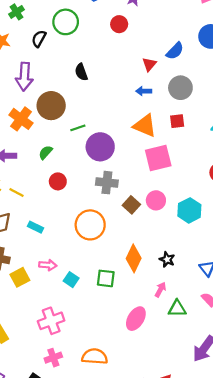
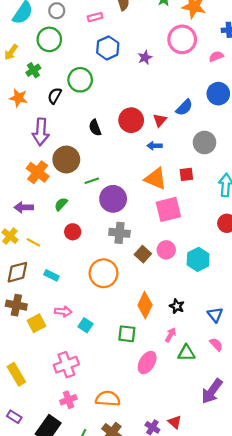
red circle: (119, 24) -> (131, 120), moved, size x1.5
gray circle: (180, 88) -> (204, 143), moved
green square: (106, 278) -> (127, 334), moved

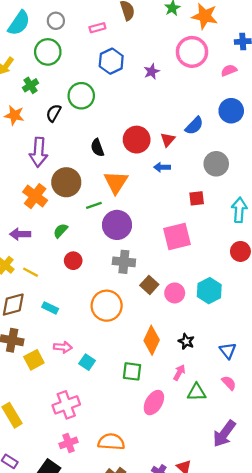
orange triangle: (156, 179) -> (116, 182), moved, turned 40
pink circle: (166, 250) -> (175, 293), moved

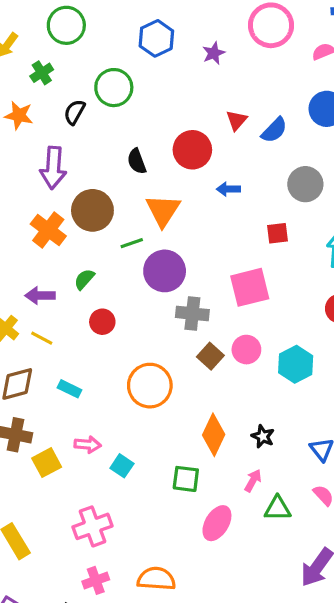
red triangle: (168, 140) -> (237, 120), moved
purple arrow: (20, 234) -> (40, 296), moved
gray cross: (124, 262) -> (192, 314), moved
pink circle: (175, 293) -> (246, 350), moved

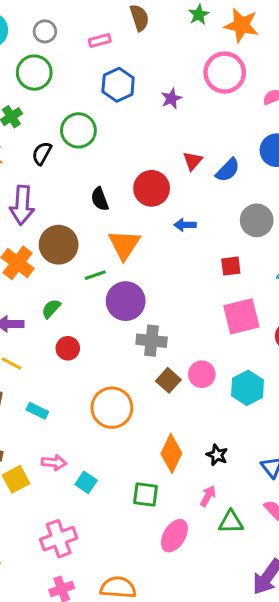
pink square: (250, 287) -> (241, 316), moved

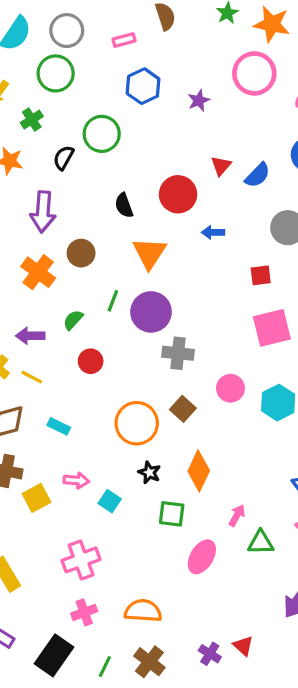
gray circle: (45, 31) -> (67, 31), size x1.4
brown circle: (59, 245) -> (81, 253), size x0.7
green line: (95, 275) -> (113, 301), moved, turned -50
brown square: (168, 380) -> (183, 409), moved
black star: (217, 455) -> (149, 473), moved

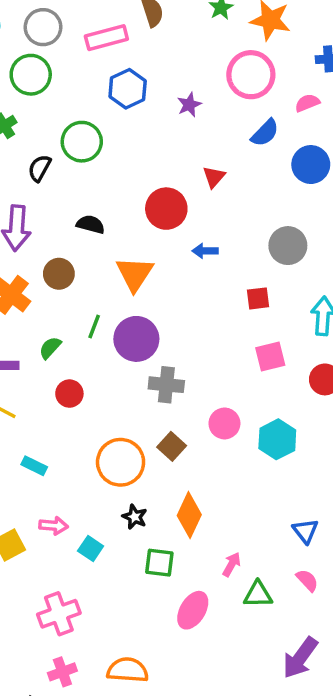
pink rectangle: (124, 40) -> (106, 38), size x1.6
blue semicircle: (258, 175) -> (265, 133), moved
black semicircle: (124, 205) -> (91, 224), moved, turned 125
pink square: (272, 328) -> (270, 357), size x0.7

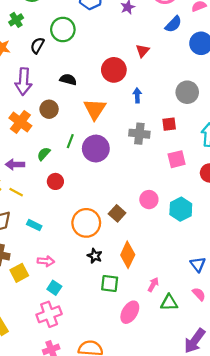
blue arrow: (205, 251) -> (137, 95), turned 88
gray cross: (166, 385) -> (139, 134), moved
cyan square: (91, 549) -> (54, 288), moved

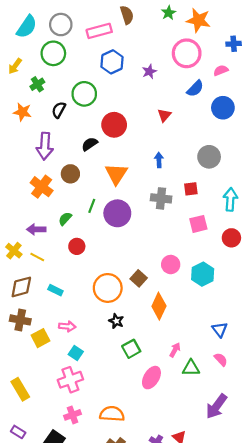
red circle: (114, 70) -> (114, 125), moved
black semicircle: (68, 79) -> (90, 144), turned -49
orange diamond: (128, 255) -> (159, 306), moved
green square: (110, 283) -> (131, 349), turned -36

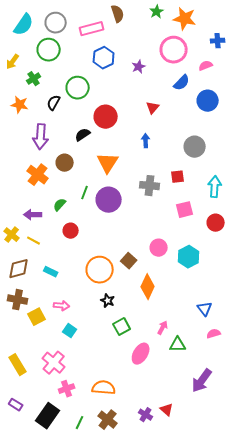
blue arrow: (159, 160) -> (146, 141), moved
pink semicircle: (221, 359) -> (214, 334), moved, turned -64
pink cross: (70, 380) -> (54, 363), moved, turned -30

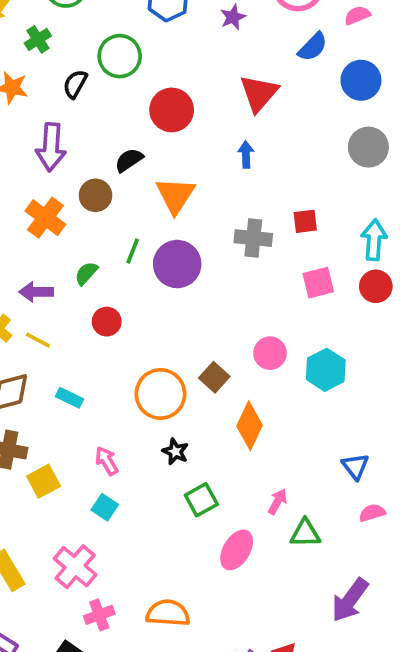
red triangle: (153, 108) -> (259, 93), size x1.6
black semicircle: (83, 135) -> (129, 160), moved
gray circle: (195, 147) -> (368, 147), moved
red circle: (216, 223) -> (376, 286), moved
pink arrow: (62, 306) -> (107, 461), moved, turned -126

